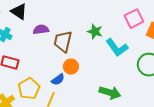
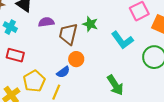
green star: (95, 32) -> (90, 24), moved
green arrow: (110, 93) -> (115, 85), turned 40

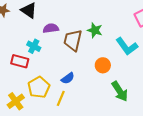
cyan cross: (10, 27) -> (34, 46), moved
orange circle: (76, 59) -> (103, 65), moved

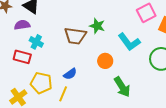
purple semicircle: (51, 28) -> (22, 25), moved
brown trapezoid: (73, 40) -> (75, 36), turned -95
yellow pentagon: (39, 87) -> (41, 83), turned -30

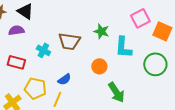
green star: (97, 26) -> (101, 31), moved
cyan cross: (36, 42) -> (43, 50), moved
cyan L-shape: (129, 42) -> (123, 47), turned 40

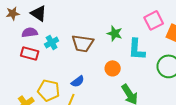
cyan cross: (43, 50) -> (52, 42), moved, turned 32
red rectangle: (16, 62) -> (30, 53), moved

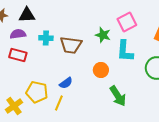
black triangle: (39, 13) -> (27, 15), turned -36
pink square: (154, 20) -> (127, 22), moved
cyan cross: (52, 42) -> (46, 38), moved, turned 32

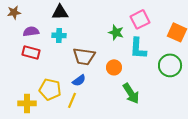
black triangle: (27, 15) -> (60, 12), moved
brown trapezoid: (71, 45) -> (84, 56), moved
yellow cross: (14, 106) -> (27, 103), turned 36

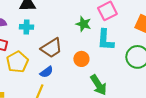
brown trapezoid: (84, 56) -> (51, 48), turned -40
yellow pentagon: (50, 89) -> (17, 62), moved, turned 30

